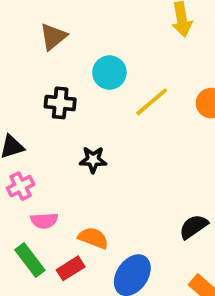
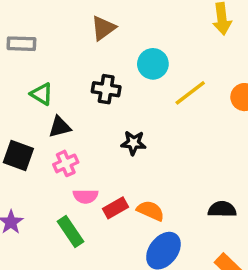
black semicircle: (194, 227) -> (222, 209), turned 32
orange semicircle: (93, 238) -> (150, 211), moved
red rectangle: (71, 268) -> (115, 208), moved

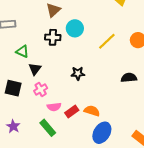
cyan circle: (153, 64) -> (75, 28), moved
black cross: (106, 89) -> (53, 37), moved
black triangle: (60, 127) -> (35, 69), turned -32
black semicircle: (222, 209) -> (129, 78), moved

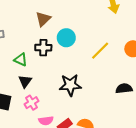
green triangle: (22, 51) -> (21, 60), moved
black star: (78, 73) -> (70, 85), size x1.5

